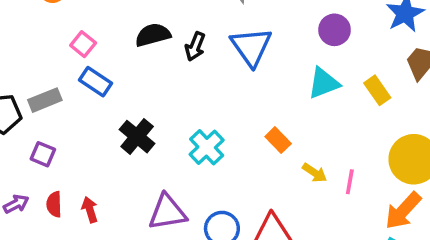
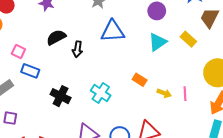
black arrow: (195, 46) -> (77, 49), moved
blue triangle: (251, 47) -> (113, 31), turned -45

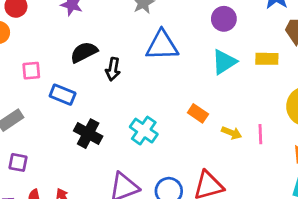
yellow rectangle: (188, 39) -> (267, 59), turned -42
pink square: (18, 52) -> (31, 71), turned -32
blue rectangle: (30, 71) -> (63, 95), moved

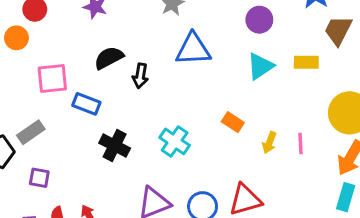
pink square: (31, 71) -> (52, 79), size x1.5
yellow arrow: (232, 133) -> (269, 143), turned 90

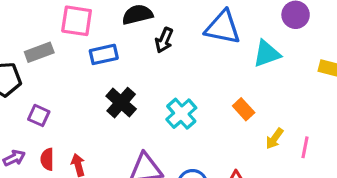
cyan triangle: (260, 66) -> (267, 54), moved
blue rectangle: (86, 104) -> (104, 54), turned -48
gray rectangle: (31, 132) -> (39, 52), moved

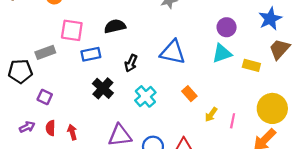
blue triangle: (223, 27) -> (173, 52), moved
black arrow: (164, 40) -> (131, 63), moved
cyan triangle: (267, 54) -> (222, 53), moved

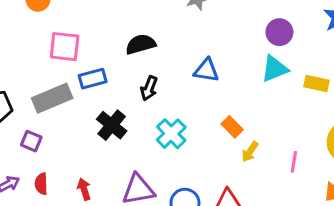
black semicircle: (115, 26) -> (141, 44), moved
gray rectangle: (45, 52) -> (52, 98), moved, size x1.4
blue triangle: (173, 52) -> (206, 70), size x0.7
yellow arrow: (211, 115) -> (250, 152), moved
red arrow: (72, 132) -> (84, 189), moved

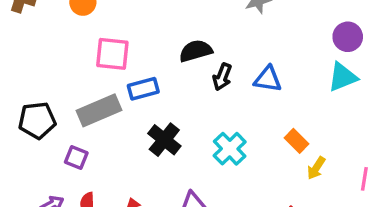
black arrow: (149, 88) -> (222, 77), moved

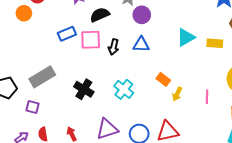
purple circle: (348, 37) -> (142, 15), moved
black semicircle: (196, 51) -> (100, 15), moved
pink square: (112, 54) -> (91, 40), moved
blue rectangle: (143, 89) -> (67, 34), moved

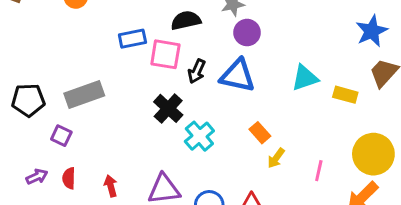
blue triangle: (141, 45) -> (238, 76), size x1.4
black cross: (84, 89) -> (168, 108), moved

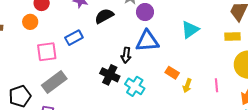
pink square: (165, 54) -> (47, 52), moved
black arrow: (197, 71) -> (126, 55), moved
yellow rectangle: (345, 95) -> (233, 36), moved

